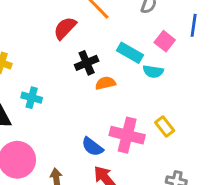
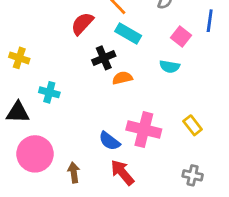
cyan rectangle: (130, 53) -> (128, 34), moved
yellow rectangle: (165, 127) -> (193, 125), moved

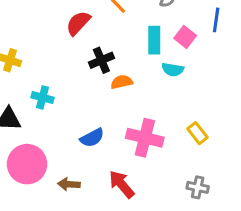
cyan rectangle: (128, 34) -> (154, 40), moved, turned 60
blue semicircle: (109, 141) -> (92, 138), moved, turned -65
brown arrow: (74, 173) -> (69, 184), turned -78

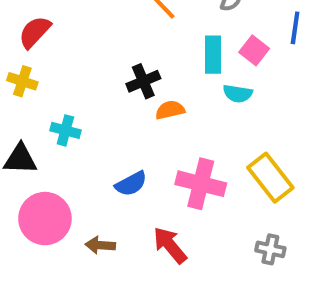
red semicircle: (78, 23) -> (35, 32), moved
yellow rectangle: (198, 133) -> (270, 178), size x1.6

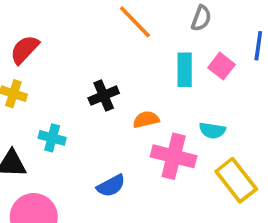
black cross: (143, 81) -> (104, 96), moved
cyan semicircle: (238, 94) -> (212, 131), moved
pink cross: (201, 184) -> (174, 156), moved

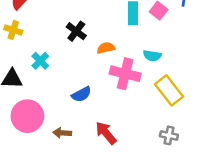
black cross: (104, 96) -> (76, 31), turned -30
cyan cross: (52, 138) -> (40, 61), turned 30

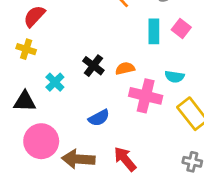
black cross: (76, 31) -> (93, 66), moved
brown arrow: (62, 133) -> (78, 159), size x1.6

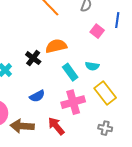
cyan rectangle: (154, 31) -> (70, 72), moved, turned -36
orange semicircle: (125, 68) -> (56, 46), moved, size x1.5
pink cross: (146, 96) -> (73, 102), moved, turned -30

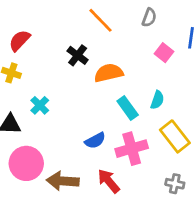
black cross: (33, 58) -> (78, 55), moved
cyan semicircle: (92, 66) -> (157, 100), turned -80
blue semicircle: (37, 96) -> (95, 140), moved

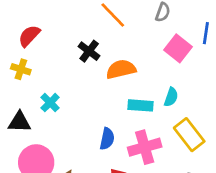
pink square: (164, 53) -> (178, 48), size x1.4
cyan rectangle: (128, 108) -> (140, 105), turned -50
blue semicircle: (95, 140) -> (107, 139), turned -50

